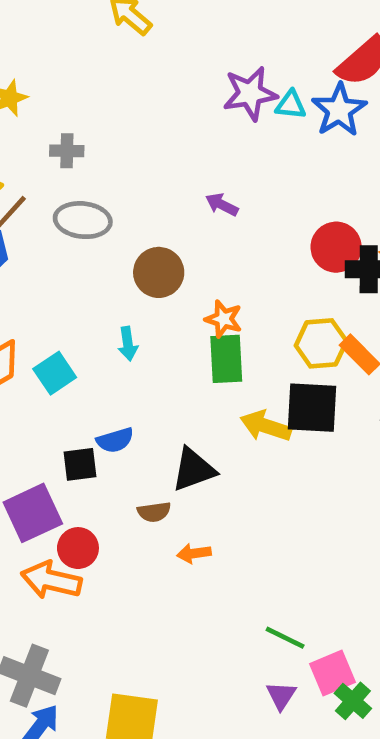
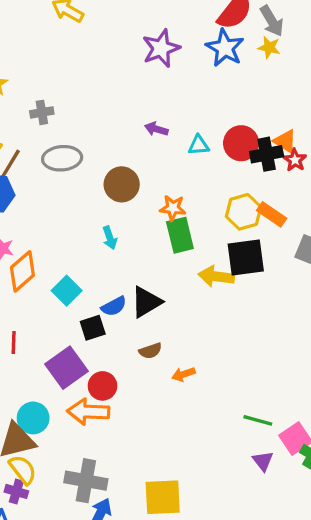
cyan triangle: (291, 105) -> (199, 145), moved
cyan square: (55, 373) -> (67, 291), moved
black triangle: (194, 470) -> (146, 302), moved

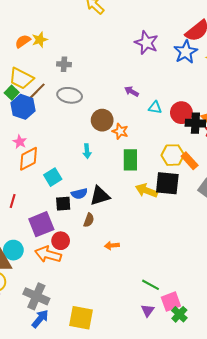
purple star: (161, 48) -> (146, 43), turned 30
orange star: (173, 208) -> (120, 131), moved
brown semicircle: (150, 351) -> (89, 220), moved, turned -64

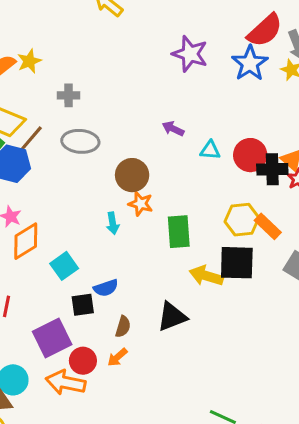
orange star: (120, 131) -> (141, 204), moved
black triangle: (100, 196) -> (172, 317), moved
orange arrow: (112, 246) -> (117, 357), moved, turned -32

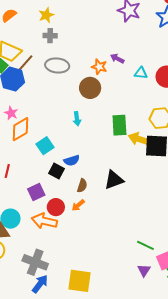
yellow star: (29, 61) -> (46, 15), moved
orange star: (141, 204) -> (99, 67), moved
yellow arrow: (206, 276) -> (139, 139), moved
black square: (83, 305) -> (57, 171), turned 35
purple square: (52, 338) -> (36, 192), size x0.7

